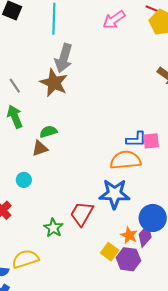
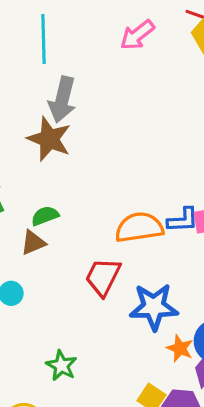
orange semicircle: (126, 160) -> (139, 227), moved
red trapezoid: (82, 214) -> (103, 277), moved
orange star: (129, 235) -> (180, 348), moved

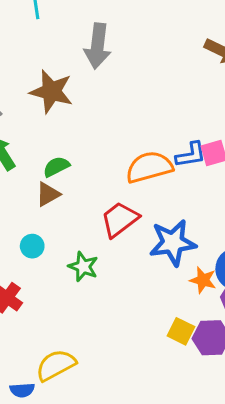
gray arrow: (62, 100) -> (98, 46), moved
red trapezoid: (103, 277) -> (120, 219), turned 33
green star: (61, 366) -> (83, 267), moved

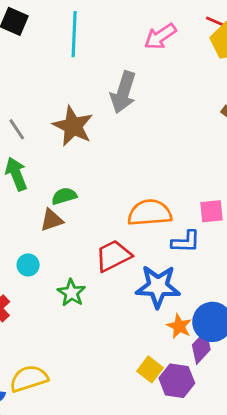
blue L-shape: (191, 155) -> (186, 242), moved

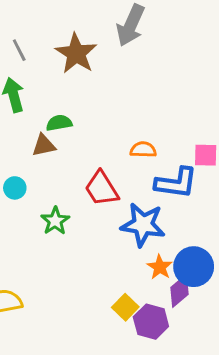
orange semicircle: (150, 213) -> (143, 150), size x0.6
blue L-shape: (186, 242) -> (176, 183), size x1.4
red trapezoid: (113, 256) -> (102, 189), turned -102

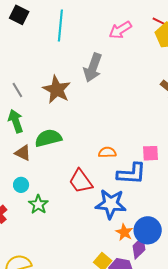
green semicircle: (59, 123) -> (48, 138), size x1.5
brown triangle: (44, 145) -> (23, 153), moved, turned 42
green star: (55, 221) -> (38, 205), moved

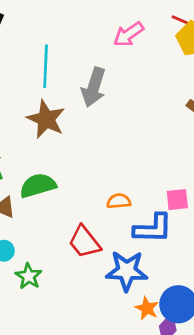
cyan line: (60, 26) -> (46, 66), moved

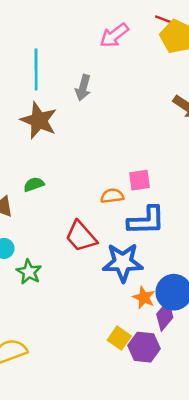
gray arrow: (94, 87) -> (83, 88), size x0.7
green semicircle: (38, 186) -> (34, 184), size x0.6
pink square: (177, 200) -> (140, 180), moved

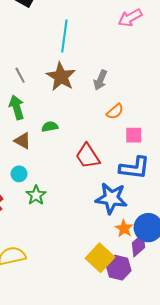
gray arrow: (83, 88) -> (100, 80), moved
orange semicircle: (112, 196) -> (115, 111), moved, turned 138
red trapezoid: (81, 236) -> (88, 156), moved
yellow square: (119, 338) -> (100, 258), size x1.5

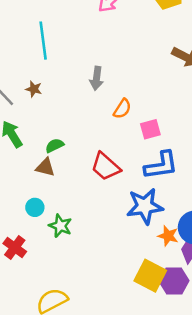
brown star: (61, 77) -> (34, 89), moved, size x0.5
brown triangle: (23, 141) -> (45, 167), moved

